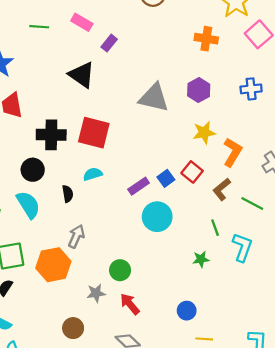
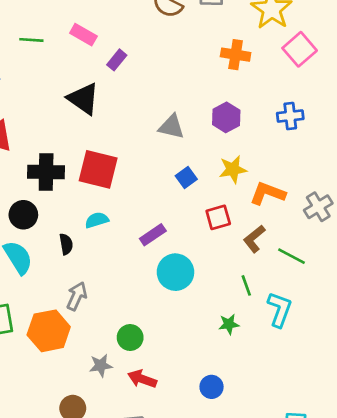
gray triangle: (154, 98) -> (171, 127), size x0.7
orange L-shape: (233, 152) -> (268, 193), turned -100
red square: (192, 172) -> (218, 217), turned 35
blue square: (166, 178) -> (186, 177), moved
red arrow: (130, 304) -> (142, 379), turned -30

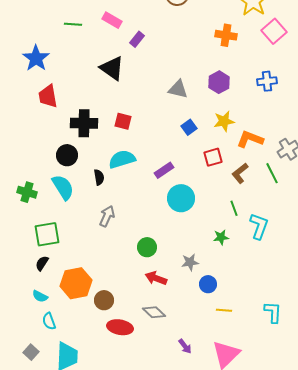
red square: (98, 169) -> (123, 121), size x0.6
cyan semicircle: (97, 220) -> (122, 159), size x1.5
green line: (292, 256) -> (272, 173), moved, turned 35
orange hexagon: (49, 331) -> (76, 283), moved
gray star: (101, 366) -> (190, 262), moved

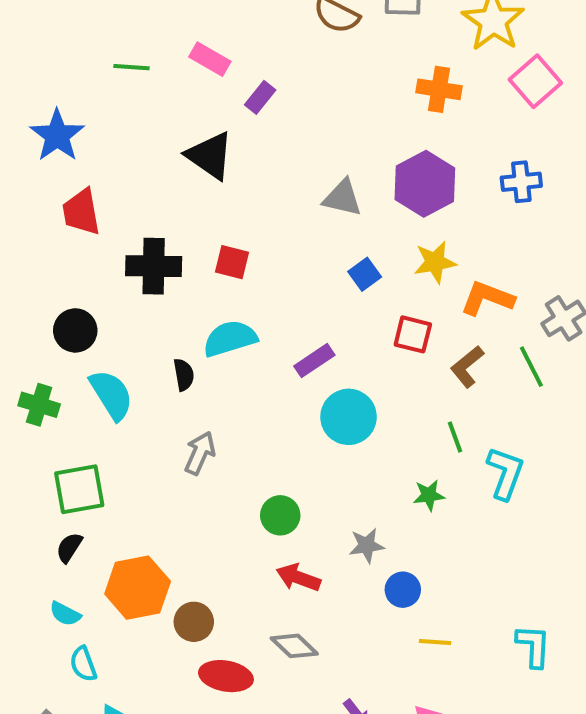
purple hexagon: (219, 82) -> (425, 184), size x1.4
black circle: (67, 155) -> (75, 330), moved
red square: (213, 157) -> (413, 334), turned 30

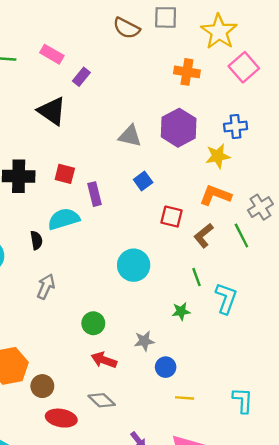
yellow star: (435, 262) -> (218, 156), moved
purple rectangle: (314, 361) -> (94, 194), moved, turned -70

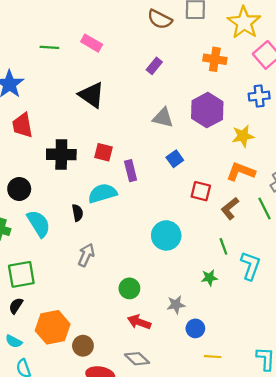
purple rectangle: (81, 77) -> (154, 66), moved
blue cross: (236, 126) -> (259, 96), moved

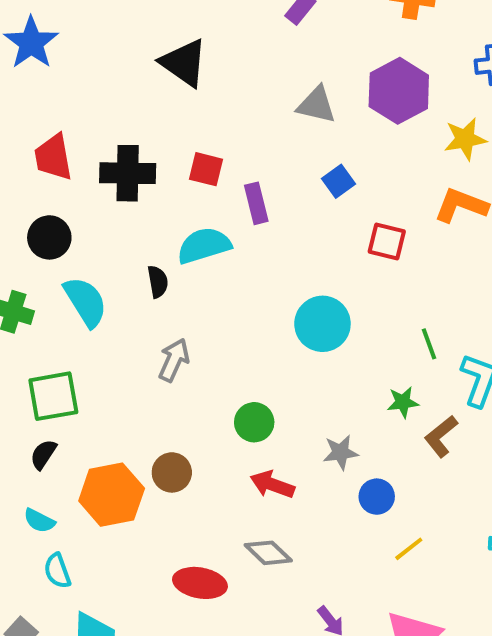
red trapezoid: (22, 125) -> (53, 157), moved
brown L-shape: (230, 208) -> (441, 436), moved
brown circle: (83, 346) -> (172, 472), moved
yellow line: (213, 357) -> (409, 549), turned -42

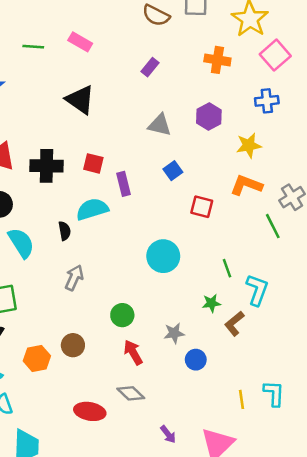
purple hexagon: (399, 91) -> (209, 116), size x0.7
red arrow: (272, 485) -> (133, 352), turned 40
orange hexagon: (112, 495) -> (37, 358), size x0.7
yellow line: (409, 549) -> (241, 399), moved, turned -60

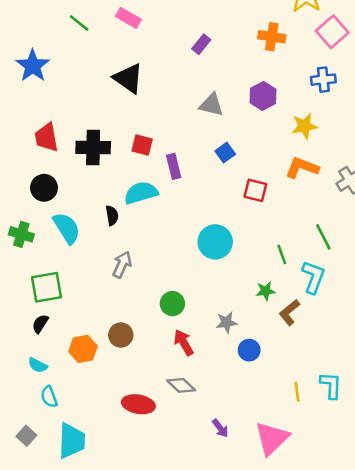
green line: (33, 47) -> (79, 23), turned 35
green line: (273, 226) -> (323, 237), moved

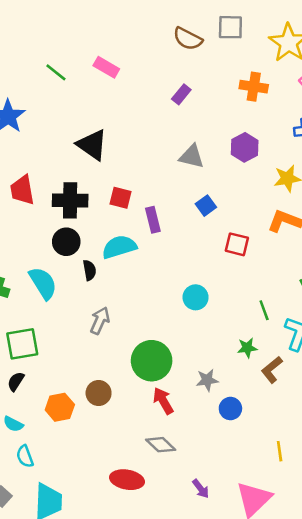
black triangle: (128, 78) -> (92, 145), moved
black circle: (44, 188) -> (66, 242), moved
cyan circle: (215, 242) -> (196, 297), size x0.7
green circle: (172, 304) -> (152, 361), size x1.6
red ellipse: (138, 404) -> (127, 480), moved

